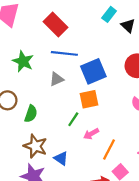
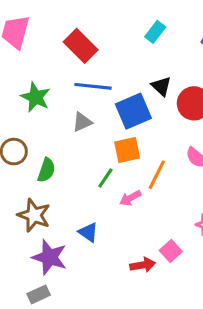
black triangle: (128, 26) -> (161, 86), moved
brown star: (35, 146) -> (34, 215), moved
orange line: (109, 149) -> (157, 175), moved

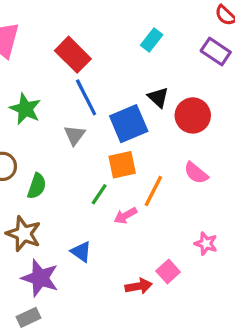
blue line: (93, 86) -> (86, 97), turned 57
gray triangle: (82, 122) -> (75, 135), turned -30

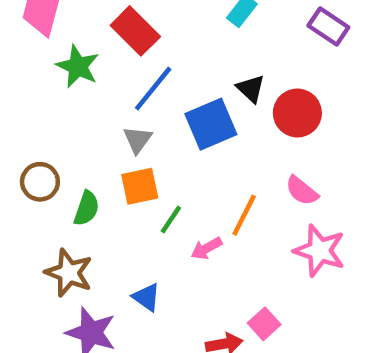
blue line: (86, 97) -> (153, 89), turned 66
green star: (25, 109) -> (78, 66), moved
orange square: (122, 165) -> (140, 186), moved
pink star: (206, 244) -> (320, 251), moved, size x1.6

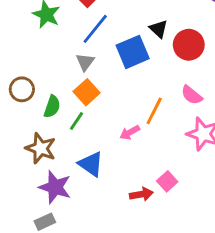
orange square: (140, 186) -> (87, 92), turned -30
green line: (171, 220) -> (77, 121), moved
blue triangle: (146, 297) -> (91, 164), size x1.4

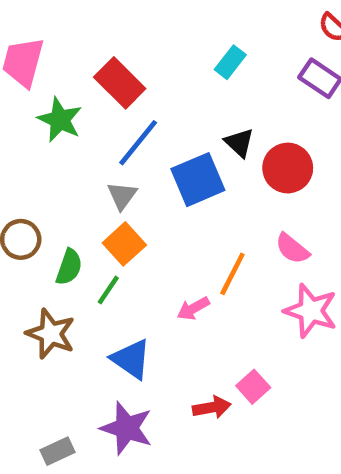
purple star: (55, 187) -> (127, 428), moved

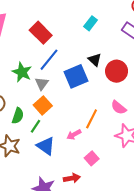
green star: (60, 120) -> (22, 72), moved
blue triangle: (131, 359) -> (46, 146), moved
pink square: (253, 387) -> (92, 158), moved
red arrow: (212, 407) -> (72, 178), moved

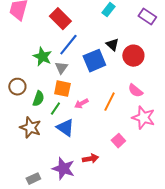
orange square: (43, 105) -> (62, 89), turned -36
pink arrow: (74, 135) -> (81, 104), moved
pink square: (92, 158) -> (118, 141), moved

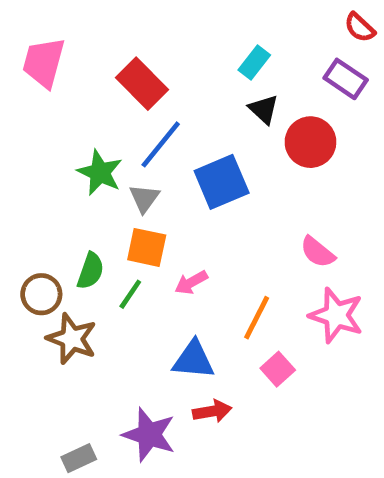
black triangle: (112, 45) -> (264, 109), moved
red circle: (133, 56) -> (310, 142), moved
brown circle: (17, 87) -> (41, 294), moved
orange line: (109, 102) -> (257, 318), moved
blue triangle: (65, 128) -> (193, 360), moved, turned -30

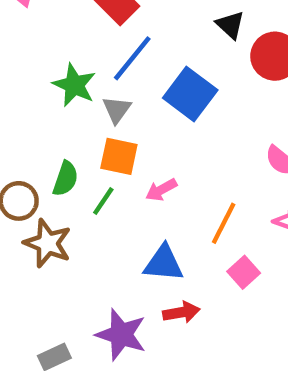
blue square: (222, 182) -> (190, 94), turned -30

